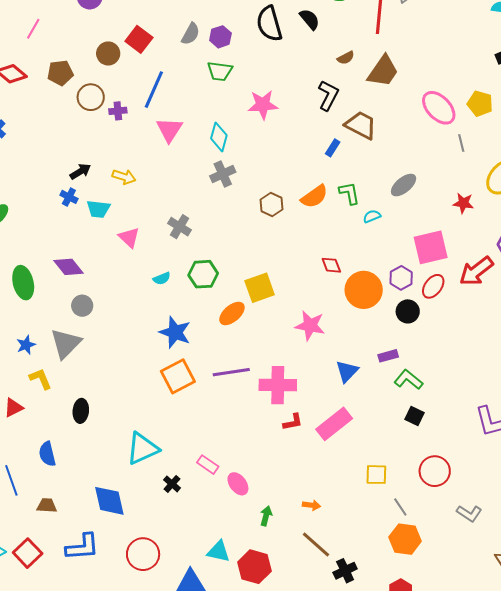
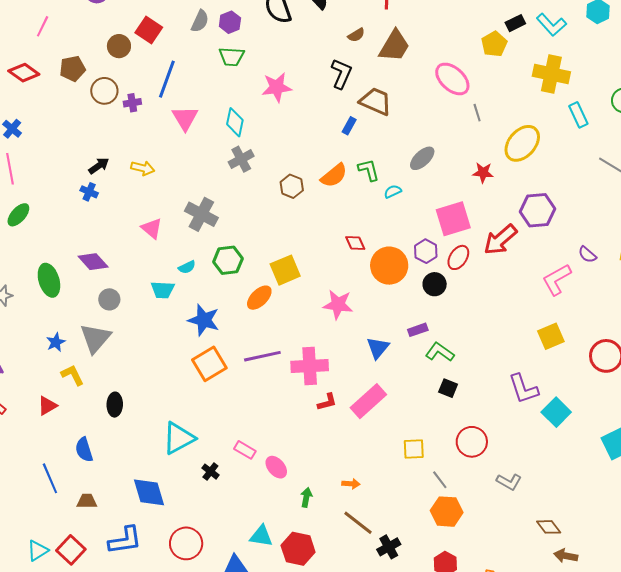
yellow pentagon: (480, 104) -> (494, 44), moved, turned 30
cyan trapezoid: (98, 209) -> (163, 290), moved
gray cross: (180, 227) -> (201, 214), size x1.4

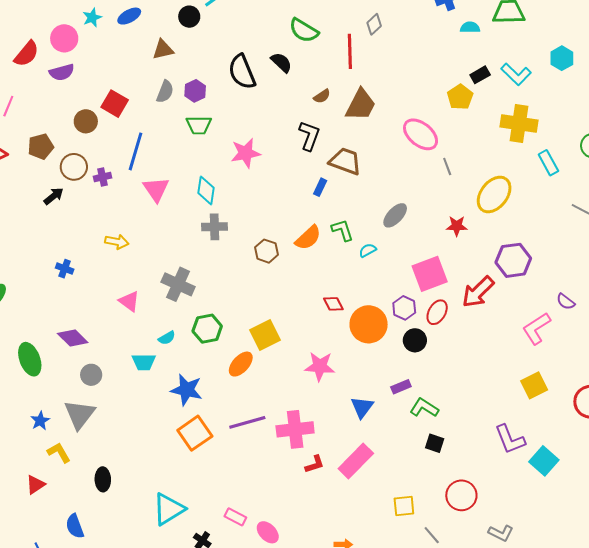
gray cross: (241, 159) -> (214, 227), turned 30
black arrow: (99, 166) -> (54, 196), moved

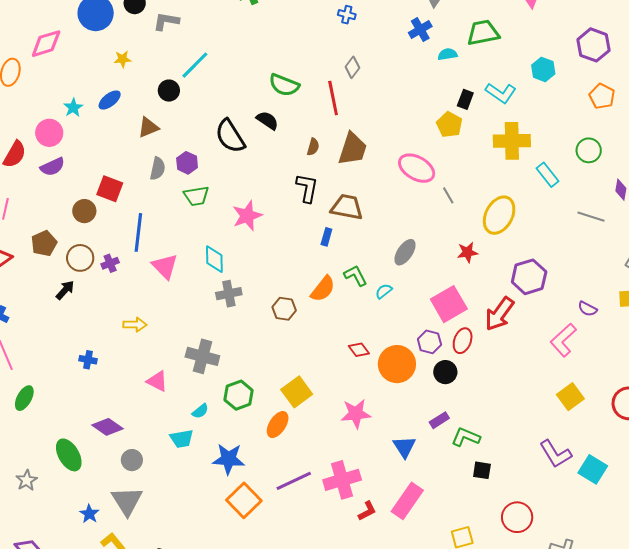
black rectangle: (480, 75) -> (465, 99), turned -30
brown semicircle: (322, 96) -> (313, 147), turned -30

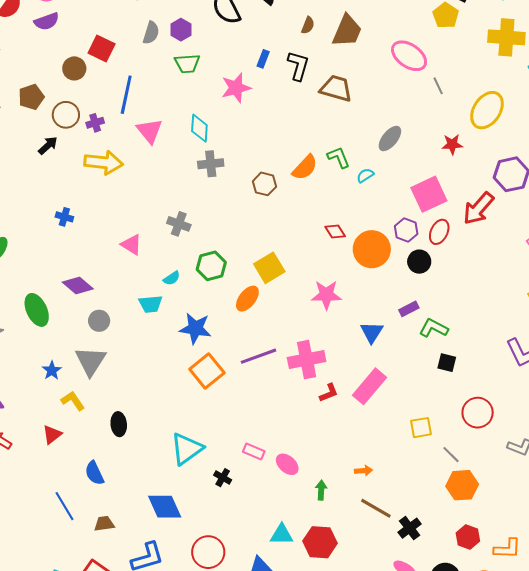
blue rectangle: (326, 237) -> (263, 59), moved
yellow arrow: (135, 325) -> (104, 163), moved, size x1.6
gray cross: (202, 356) -> (179, 224), size x0.7

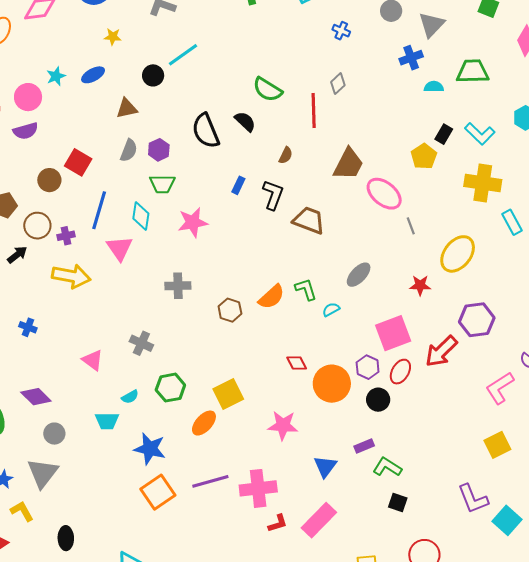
brown trapezoid: (347, 31) -> (348, 164), moved
pink star: (236, 88) -> (193, 222), moved
cyan diamond: (199, 128) -> (141, 216), moved

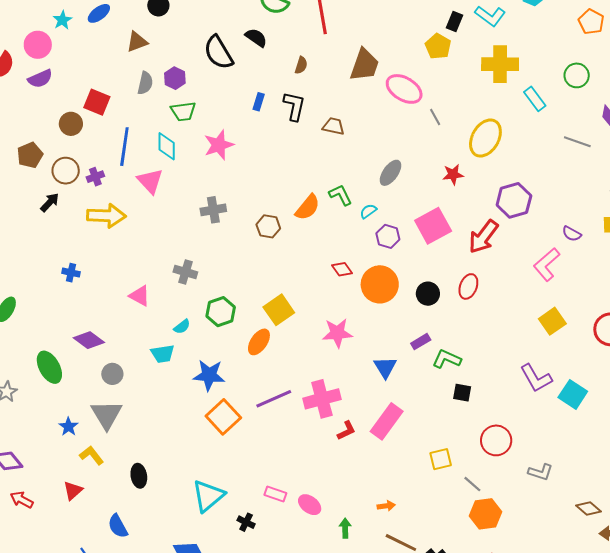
brown trapezoid: (309, 220) -> (334, 126), size x0.7
purple hexagon: (368, 367) -> (388, 236), moved
red ellipse: (400, 372) -> (468, 286), moved

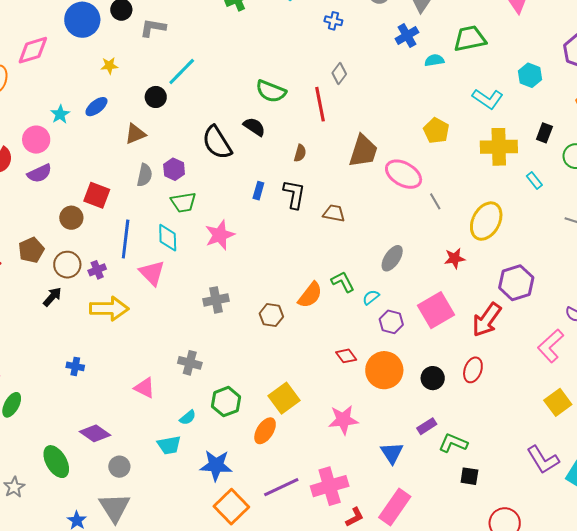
black rectangle: (455, 22) -> (544, 133), moved
cyan rectangle: (535, 99) -> (534, 181), size x0.7

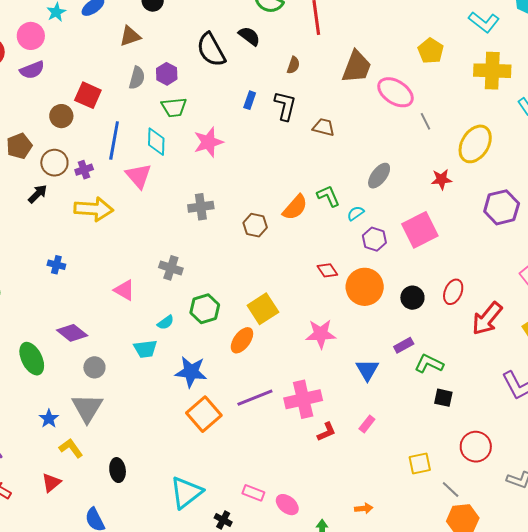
red arrow: (487, 320) -> (487, 319), moved
pink rectangle: (395, 507) -> (367, 424), size x0.5

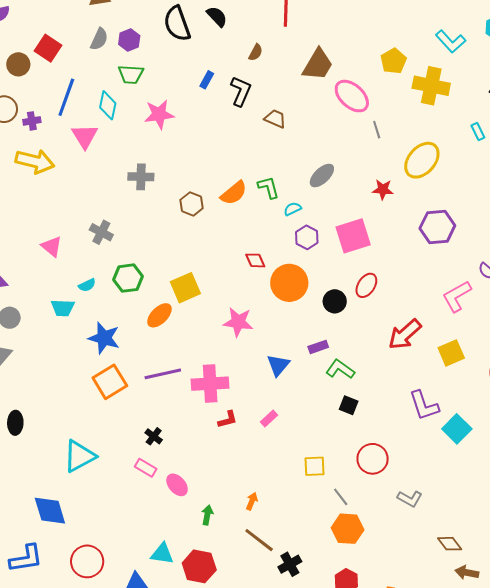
yellow cross: (492, 71) -> (431, 86), moved
red ellipse: (453, 292) -> (366, 285), moved
orange arrow: (364, 508) -> (252, 501), turned -72
black cross: (223, 520) -> (154, 436), moved

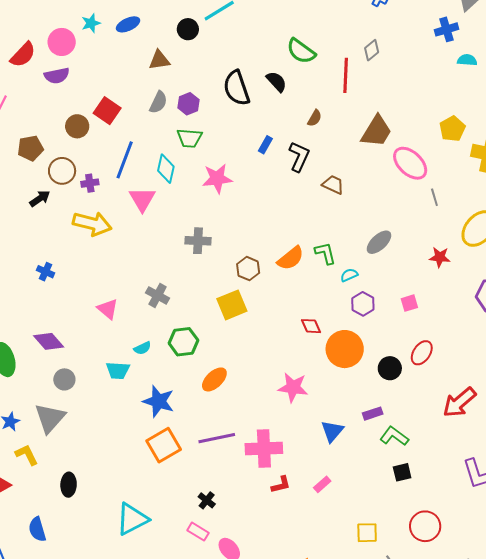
pink square: (353, 236) -> (409, 303), size x0.5
yellow square: (185, 288) -> (232, 305), moved
black square: (349, 405) -> (402, 472), turned -36

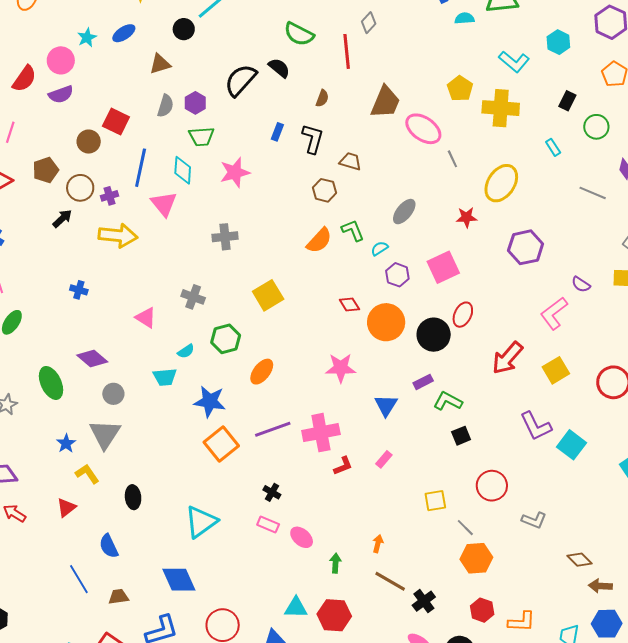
black semicircle: (237, 88) -> (241, 80), turned 69
brown hexagon: (248, 269) -> (324, 190), moved
pink square: (409, 303) -> (443, 267), size x1.8
black circle: (390, 368) -> (434, 335), size x1.4

